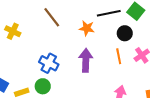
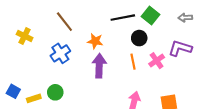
orange star: (87, 28) -> (95, 41), moved
blue cross: (49, 63) -> (60, 53), moved, turned 30

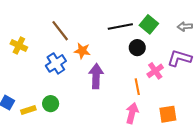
orange star: (95, 41) -> (82, 51), moved
orange line: (133, 62) -> (137, 87), moved

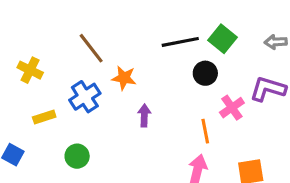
purple arrow: (96, 76) -> (144, 115), size x0.6
yellow rectangle: (28, 110) -> (44, 117), moved

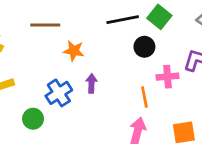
brown line: (91, 48) -> (45, 25), turned -52
blue cross: (85, 97) -> (59, 93), moved
pink cross: (232, 108) -> (168, 77), turned 30

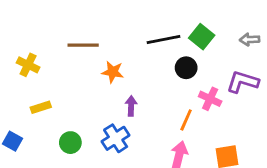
pink cross: (168, 77) -> (210, 99), turned 30
blue cross: (59, 93) -> (116, 138), moved
orange line: (144, 97) -> (186, 120), turned 35

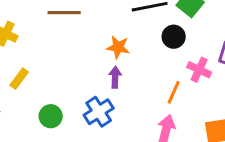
orange star: (113, 72) -> (118, 47), moved
yellow rectangle: (41, 107) -> (19, 79), turned -36

